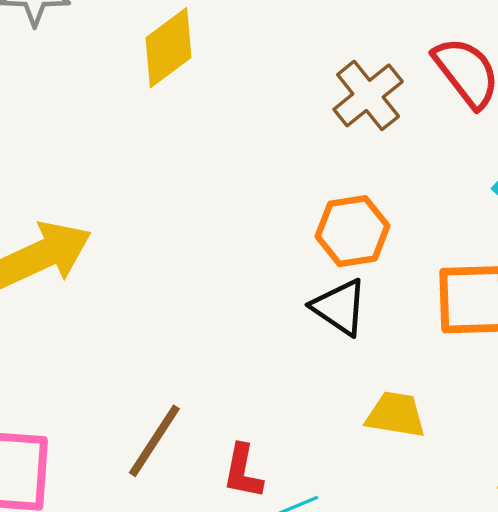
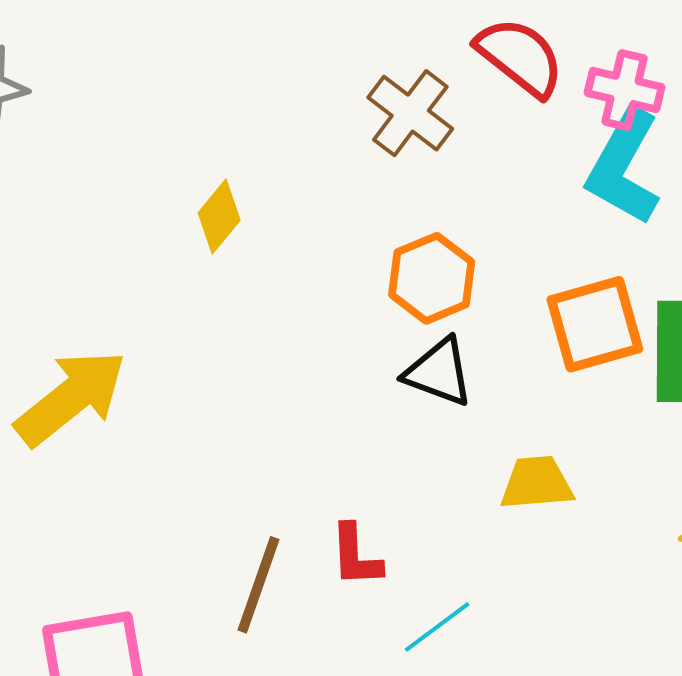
yellow diamond: (168, 48) -> (219, 217), moved, size x0.7
red L-shape: (243, 471) -> (356, 556), moved

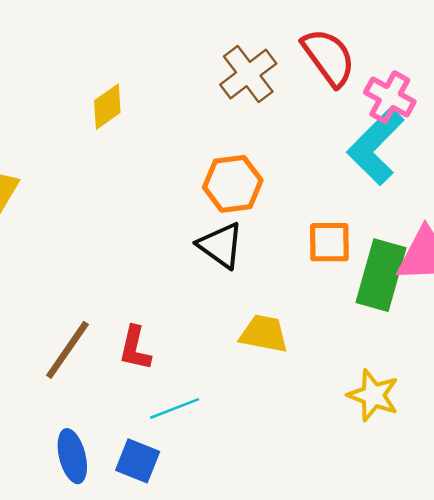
orange square: (595, 324) -> (329, 242), size x0.7

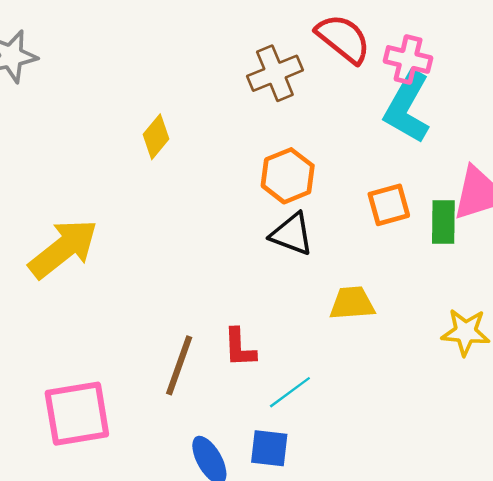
brown cross: (248, 74) -> (275, 73), turned 30
green rectangle: (381, 275) -> (443, 222), size x0.7

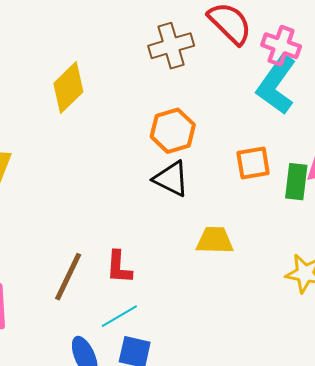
yellow diamond: (156, 137) -> (68, 88), size x1.4
cyan line: (290, 392) -> (119, 316), moved

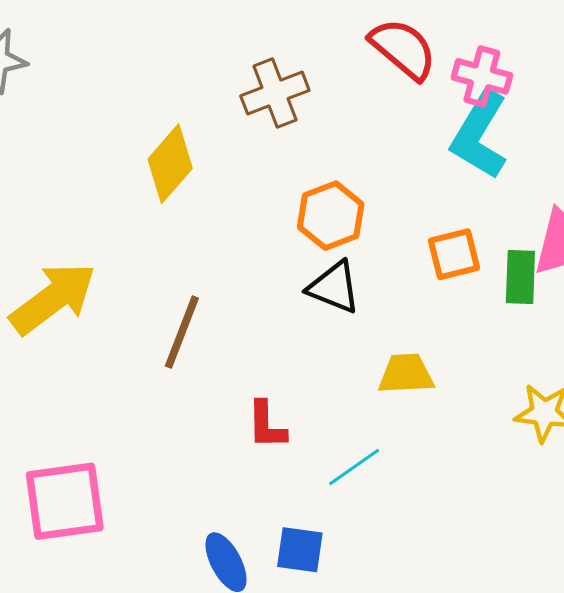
brown cross: (171, 46) -> (275, 93), moved
brown line: (68, 277) -> (182, 332), moved
cyan line: (119, 316) -> (354, 467), moved

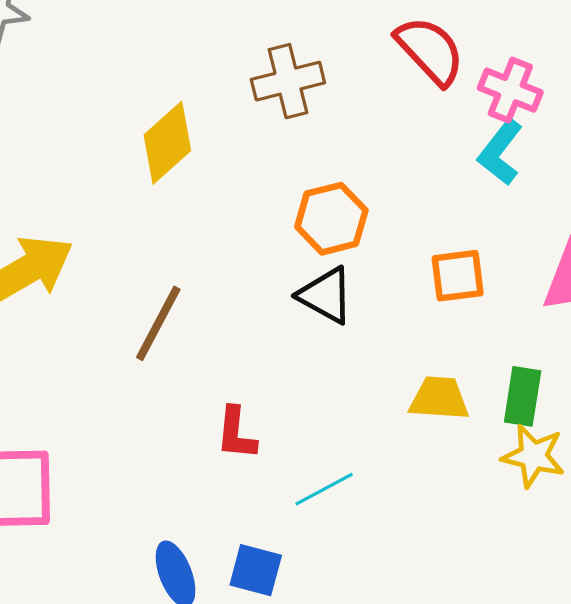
cyan L-shape: (480, 135) -> (500, 152), size x0.7
green rectangle: (520, 277) -> (523, 396), moved
yellow trapezoid: (406, 374) -> (439, 398), moved

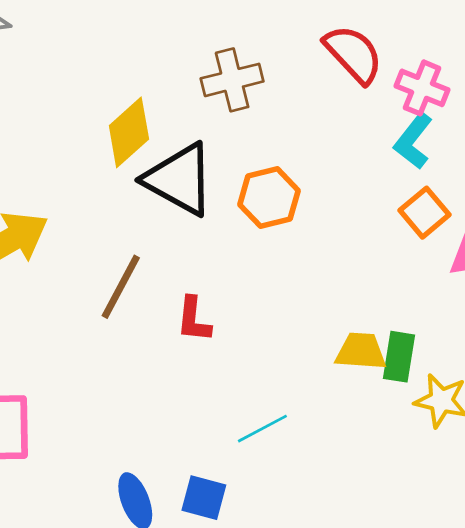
orange square: (458, 276) -> (425, 213), moved, turned -33
black triangle: (326, 295) -> (179, 179), moved, size x1.5
green rectangle: (523, 396) -> (399, 357), moved
red L-shape: (236, 433) -> (194, 319), moved

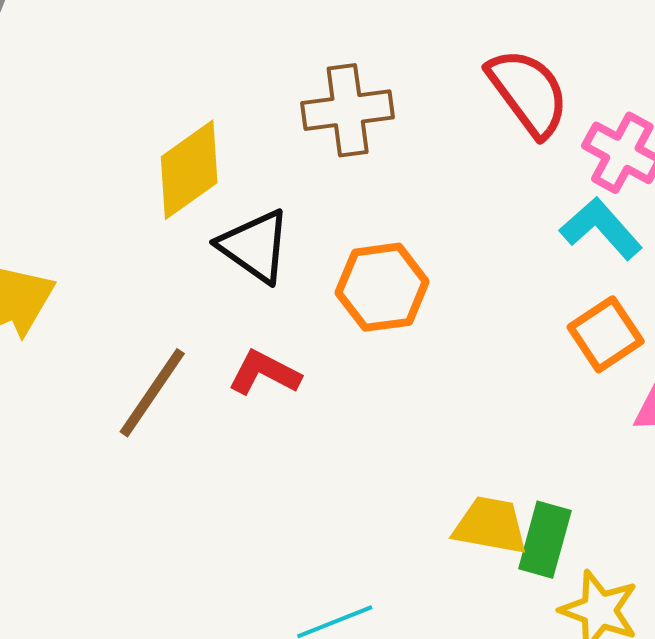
cyan L-shape: (413, 141) -> (601, 229), turned 94
black triangle: (179, 179) -> (255, 246), size x0.7
red L-shape: (194, 319) -> (264, 373), moved, turned 105

